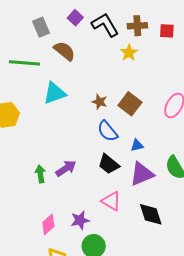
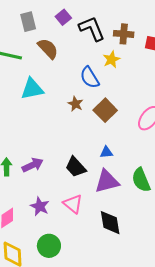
blue semicircle: (107, 131) -> (90, 77), moved
purple star: (80, 220) -> (40, 206), moved, turned 30

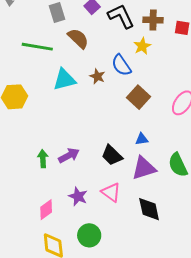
brown star: (75, 104) -> (97, 76), moved

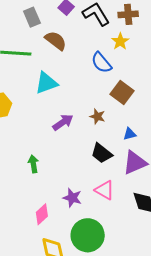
brown star: (97, 76) -> (97, 116), moved
purple arrow: (69, 155) -> (63, 122), moved
green circle: (89, 235) -> (88, 235), size x1.4

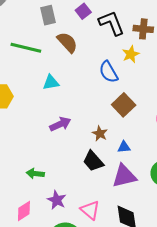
cyan triangle: (46, 83) -> (51, 82), size x0.7
brown star: (97, 116) -> (100, 133), moved
green arrow: (33, 164) -> (35, 174), moved, turned -84
pink triangle: (105, 190) -> (90, 210), moved

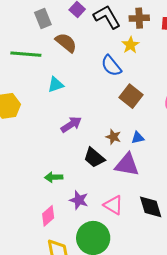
brown star: (100, 133) -> (113, 137), moved
black trapezoid: (93, 161) -> (94, 158), moved
purple triangle: (124, 176) -> (127, 165), moved, turned 32

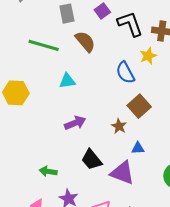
brown star: (113, 137) -> (119, 126), moved

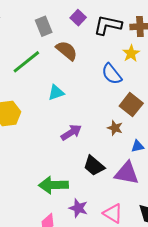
black L-shape: (130, 24) -> (108, 25), turned -48
green line: (44, 45) -> (26, 62), turned -44
green arrow: (48, 171) -> (53, 185), size x1.6

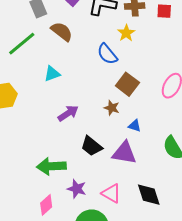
blue triangle: (138, 146) -> (135, 126), turned 32

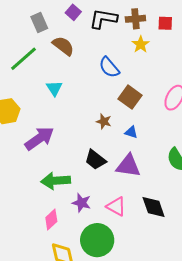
yellow star: (126, 33) -> (141, 44), moved
cyan triangle: (52, 74) -> (54, 88), turned -42
brown star: (112, 108) -> (104, 121), moved
purple arrow: (68, 113) -> (39, 138), moved, size x1.4
blue triangle: (135, 126) -> (131, 132), moved

